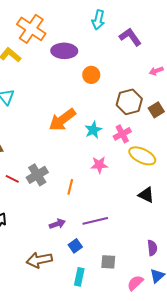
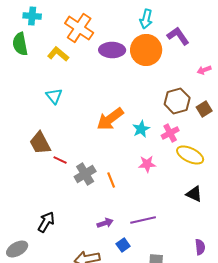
orange circle: (91, 75) -> (146, 50), moved, size x1.8
red line: (12, 179) -> (60, 160), moved
orange line: (70, 187) -> (111, 180), moved, turned -35

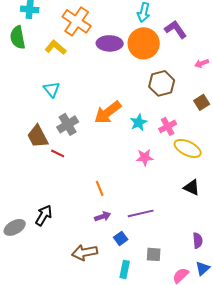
brown hexagon: (177, 101) -> (162, 83), moved
gray cross: (85, 174) -> (68, 124), moved
orange line: (111, 180) -> (100, 188), moved
gray ellipse: (17, 249) -> (15, 227), moved

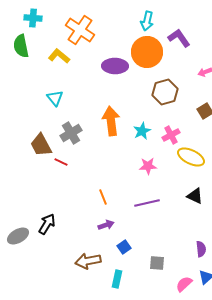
purple ellipse: (110, 43) -> (115, 66), moved
orange arrow: (108, 112) -> (111, 121), turned 120
purple line: (141, 213) -> (147, 203), moved
cyan rectangle: (125, 269) -> (117, 279), moved

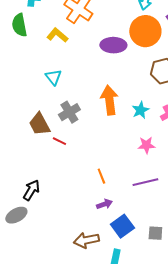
black arrow: (47, 224) -> (31, 190), moved
blue square: (124, 247) -> (122, 226), size x1.6
gray square: (157, 263) -> (155, 233), moved

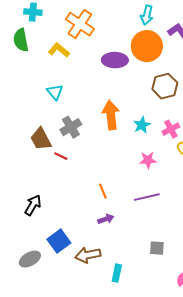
gray ellipse: (16, 215) -> (30, 259), moved
blue square: (122, 226) -> (59, 241), moved

